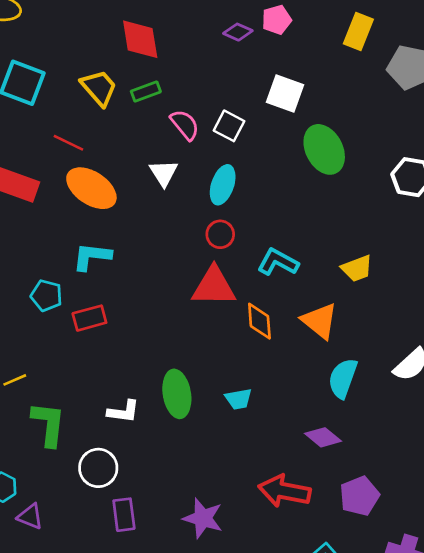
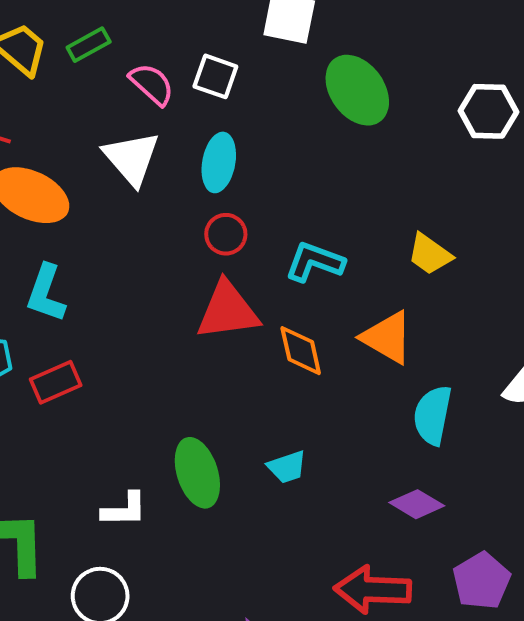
white triangle: (164, 173) -> (132, 158), size x1.4
cyan L-shape: (92, 256) -> (46, 293), turned -69
yellow trapezoid: (357, 268) -> (430, 254), turned 64

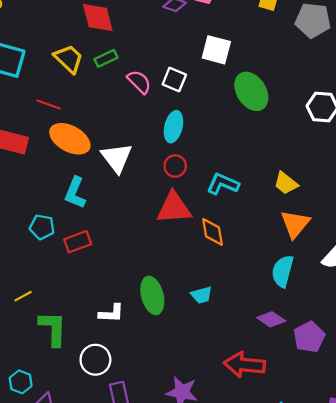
white triangle: (132, 158) -> (117, 158), moved
orange triangle: (387, 337) -> (295, 224), moved, turned 36
purple pentagon: (482, 581) -> (309, 337), moved

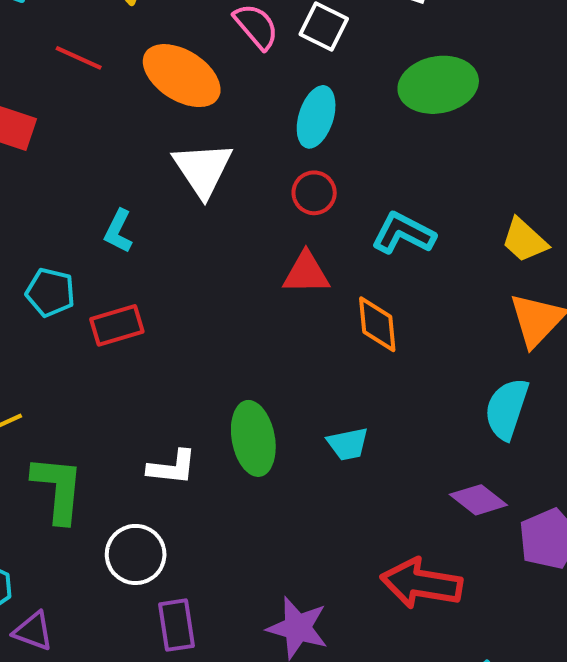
green ellipse: (251, 91) -> (438, 85), moved, turned -72
orange ellipse: (70, 139) -> (182, 76), moved
cyan L-shape: (75, 193) -> (118, 231), size x0.7
red triangle: (174, 208) -> (306, 273), size x0.7

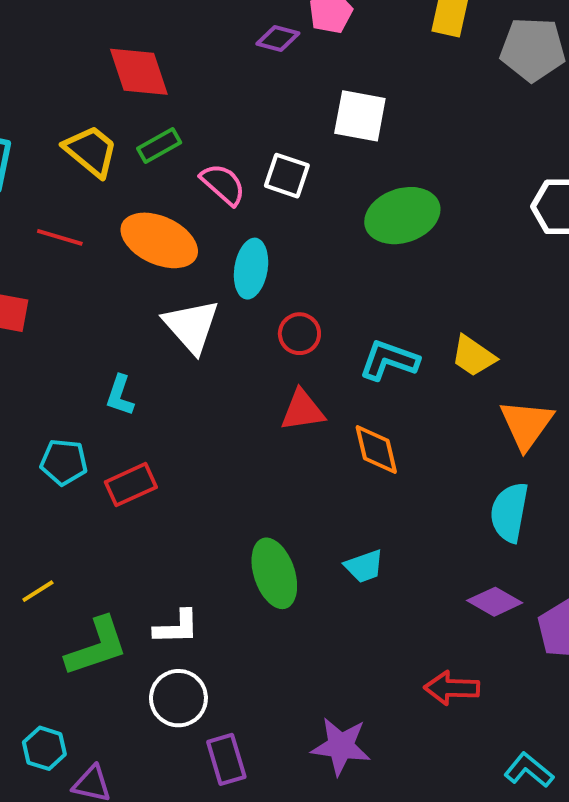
cyan ellipse: (316, 117) -> (251, 269), moved
yellow trapezoid: (524, 240) -> (473, 356), moved
white L-shape: (172, 467) -> (177, 627), moved
green L-shape: (58, 489) -> (97, 647), turned 74
red arrow: (421, 583) -> (452, 688), size x0.7

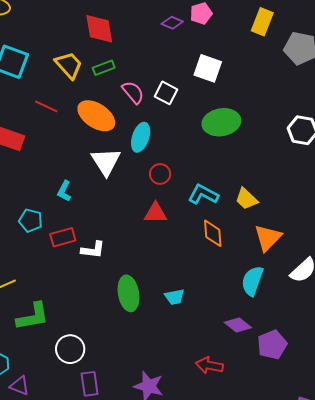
orange diamond: (376, 449) -> (213, 233), moved
white L-shape: (177, 627) -> (93, 250), moved

